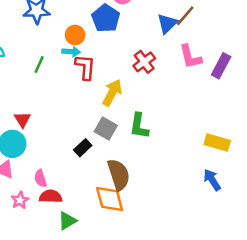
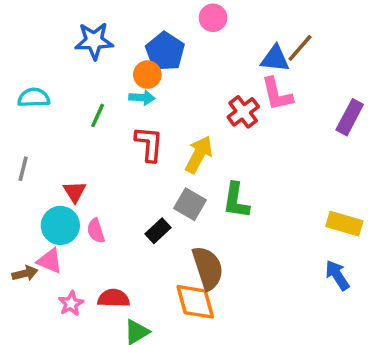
blue pentagon: (106, 18) -> (165, 51), moved
blue triangle: (167, 23) -> (275, 59), turned 50
pink L-shape: (190, 57) -> (277, 94), moved
red L-shape: (85, 67) -> (149, 144), moved
pink semicircle: (40, 178) -> (96, 231), moved

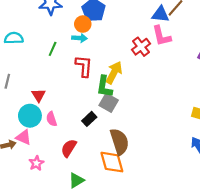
green L-shape: (236, 201) -> (104, 87), moved
red semicircle: (114, 298) -> (69, 148), moved, turned -60

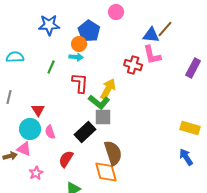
red cross: (141, 47) -> (133, 65), turned -36
green L-shape: (104, 87) -> (99, 102), turned -60
gray square: (109, 103) -> (103, 117), turned -30
black rectangle: (89, 119) -> (85, 132), size x1.5

